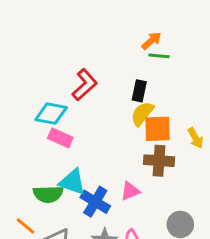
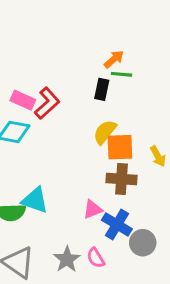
black rectangle: (139, 91) -> (102, 89), moved
pink rectangle: (60, 138) -> (23, 100), moved
blue cross: (95, 202) -> (117, 224), moved

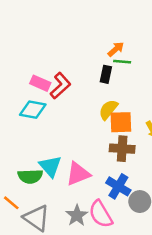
cyan triangle: (35, 200) -> (50, 166), turned 30
pink triangle: (93, 209) -> (78, 174), moved, size x1.5
pink semicircle: (96, 258) -> (101, 214), size x1.6

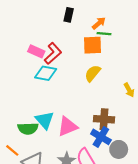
black rectangle: (106, 74) -> (69, 15), moved
cyan diamond: (33, 110) -> (46, 73), moved
orange square: (121, 122) -> (93, 45), moved
brown cross: (122, 149) -> (104, 119), moved

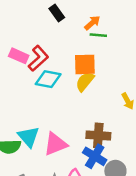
black rectangle: (69, 15) -> (57, 13), turned -48
orange square: (93, 45) -> (85, 64), moved
cyan diamond: (46, 73) -> (48, 79), moved

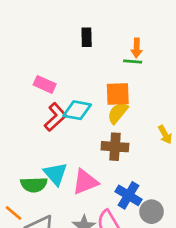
black rectangle: (57, 13) -> (87, 37), turned 35
orange arrow: (92, 23) -> (137, 48), moved, turned 133
red L-shape: (38, 58) -> (55, 117), moved
brown cross: (98, 135) -> (115, 147), moved

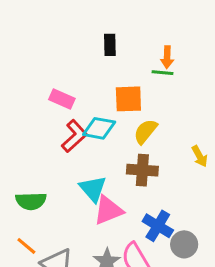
orange square: (118, 94) -> (128, 99), moved
cyan triangle: (55, 174) -> (93, 189), moved
green semicircle: (34, 185) -> (31, 201), moved

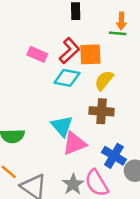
red L-shape: (74, 136) -> (69, 51), moved

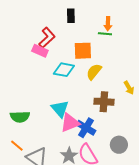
red L-shape: (69, 51) -> (47, 38), moved
brown cross: (102, 111) -> (104, 102), moved
blue cross: (114, 156) -> (86, 128), moved

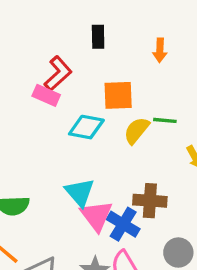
green line: (105, 34) -> (165, 120), moved
brown cross: (104, 102) -> (150, 201), moved
pink triangle: (70, 123) -> (96, 216), turned -45

